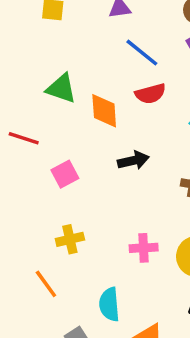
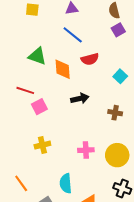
blue line: (142, 53) -> (73, 35), moved
red line: (24, 138) -> (25, 90), moved
orange line: (46, 284) -> (21, 183), moved

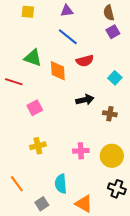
red line: (25, 90) -> (14, 82), moved
black arrow: (80, 99) -> (85, 100), moved

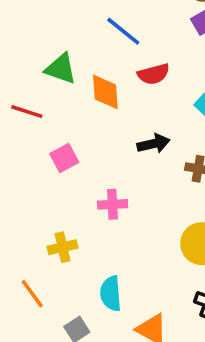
yellow cross: (38, 146) -> (63, 247), moved
pink cross: (81, 151) -> (112, 204), moved

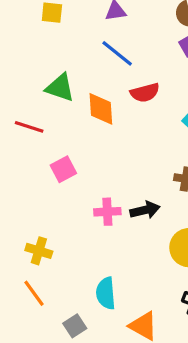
black arrow: (154, 144) -> (145, 210), moved
yellow cross: (63, 247) -> (39, 251), moved, turned 30

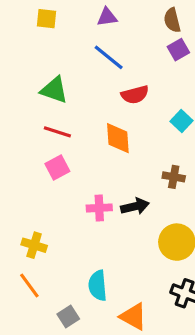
orange diamond: (101, 109) -> (118, 138), moved
red line: (29, 127) -> (57, 132), moved

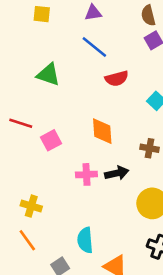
red line: (57, 132) -> (21, 123), moved
orange diamond: (118, 138) -> (102, 131), moved

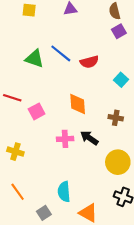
blue line: (94, 47) -> (61, 53), moved
black arrow: (117, 173) -> (89, 138), turned -132
yellow cross: (31, 206) -> (15, 152), moved

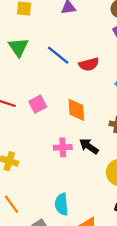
green triangle: (34, 59) -> (18, 47), moved, turned 36
pink square: (37, 111) -> (38, 104), moved

